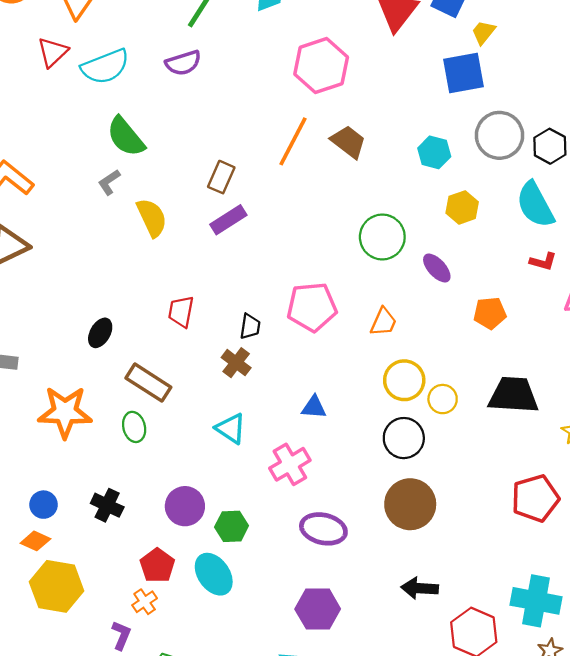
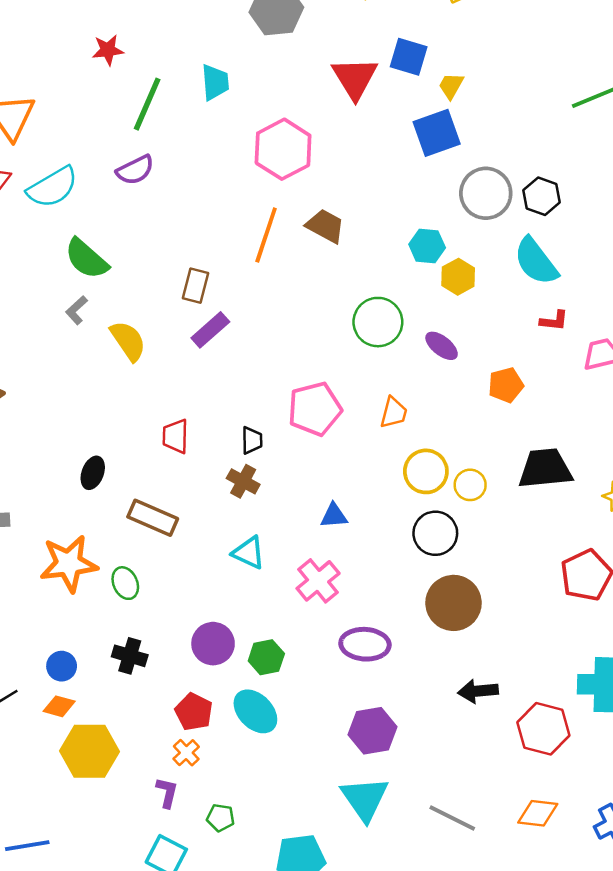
cyan hexagon: (434, 152) -> (427, 246), moved
green ellipse: (134, 427) -> (125, 583), moved

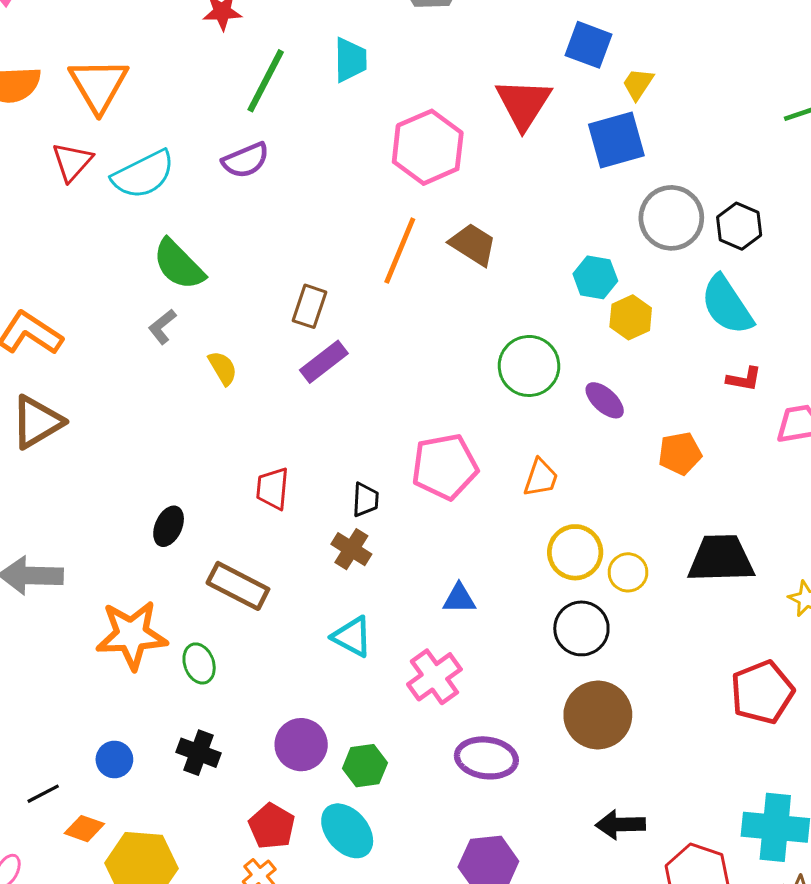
red triangle: (355, 78) -> (523, 104), moved
yellow semicircle: (128, 341) -> (223, 368), size x0.7
orange diamond: (59, 706) -> (84, 829), moved

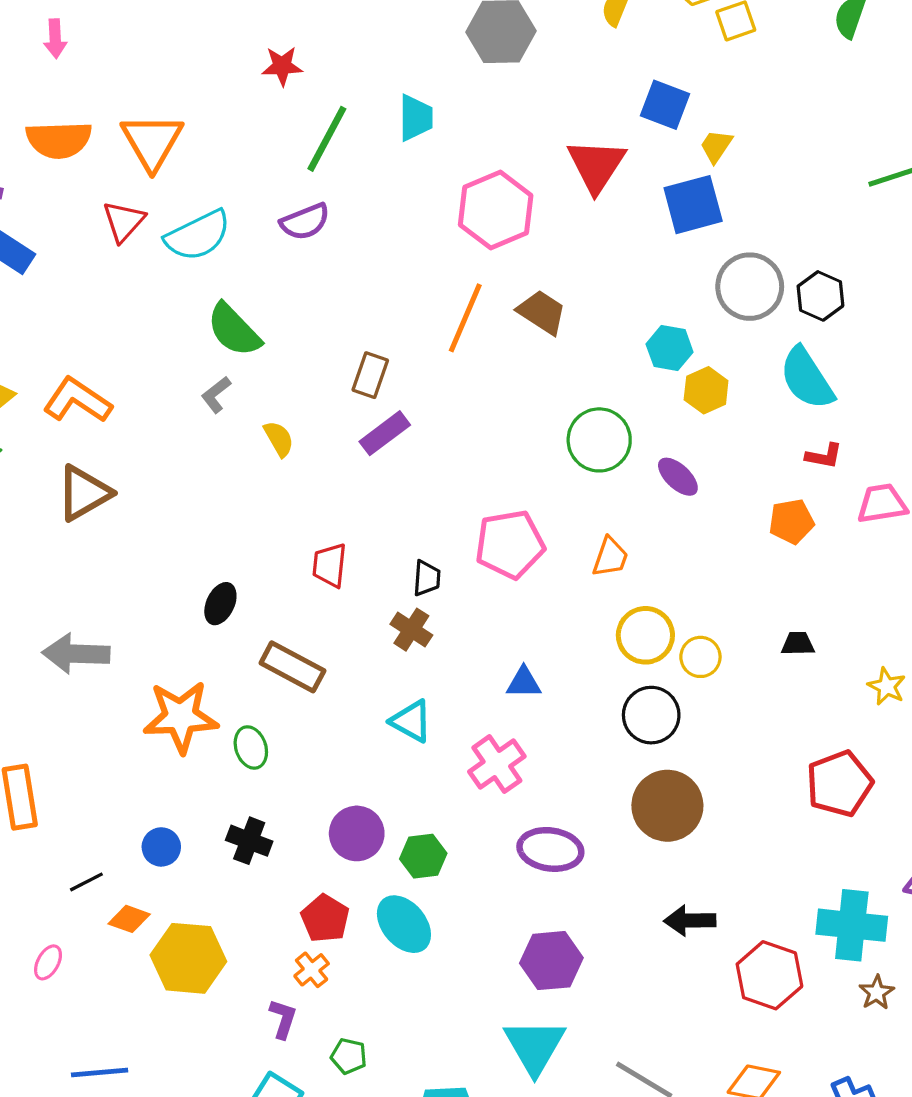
orange pentagon: (680, 453) -> (791, 521), moved
black trapezoid: (721, 559) -> (798, 644), size x0.5

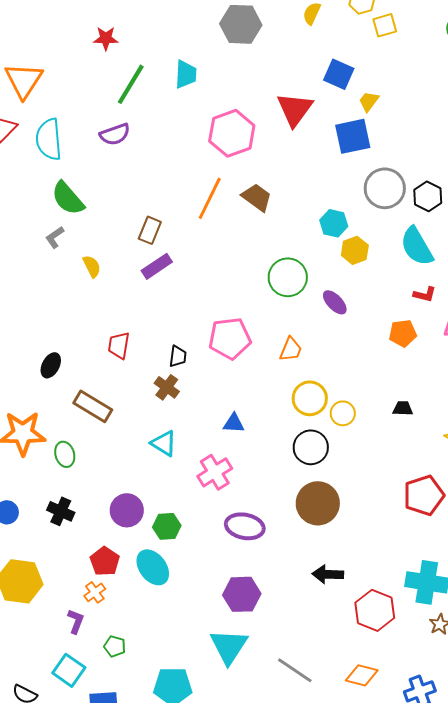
cyan semicircle: (198, 235) -> (49, 139), turned 108

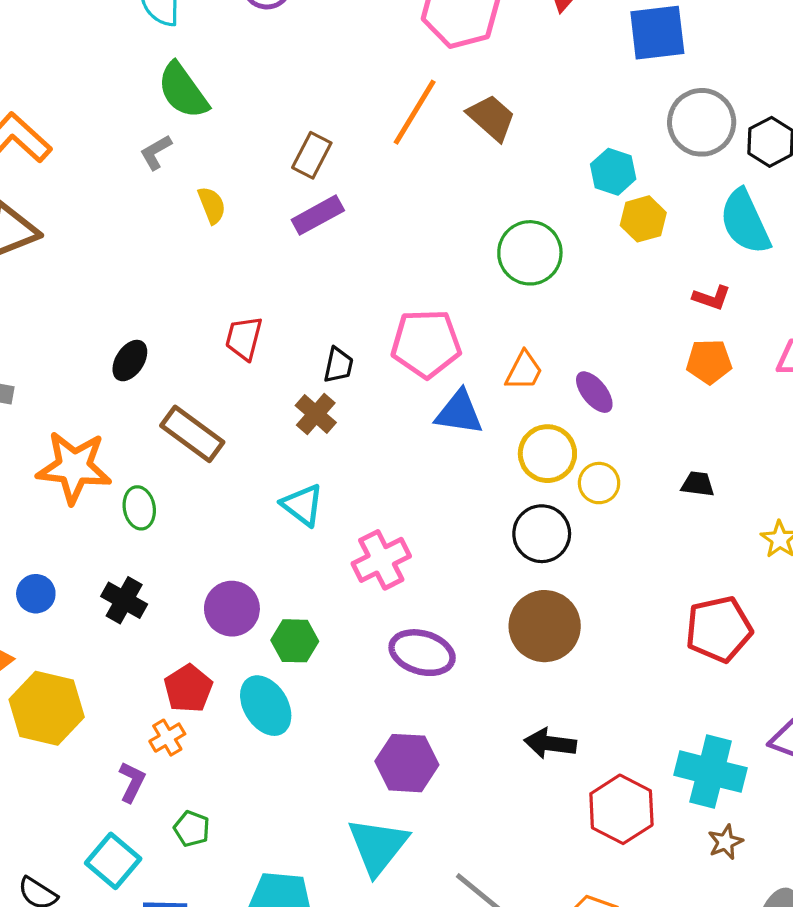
red L-shape: (425, 294) -> (712, 298), moved
purple ellipse: (335, 302) -> (594, 392), moved
blue triangle: (234, 423) -> (459, 412), moved, size x1.4

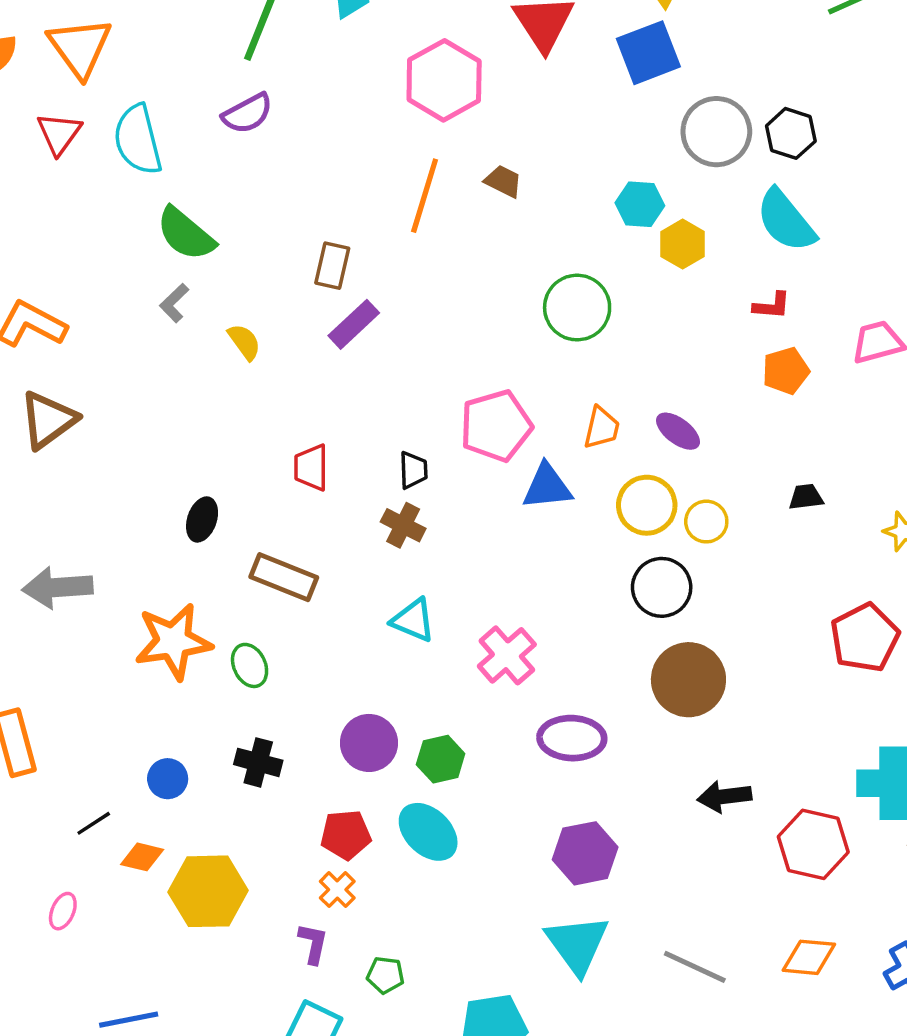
brown trapezoid: (491, 118) -> (503, 181), size x0.7
red pentagon: (188, 689) -> (346, 835), turned -30

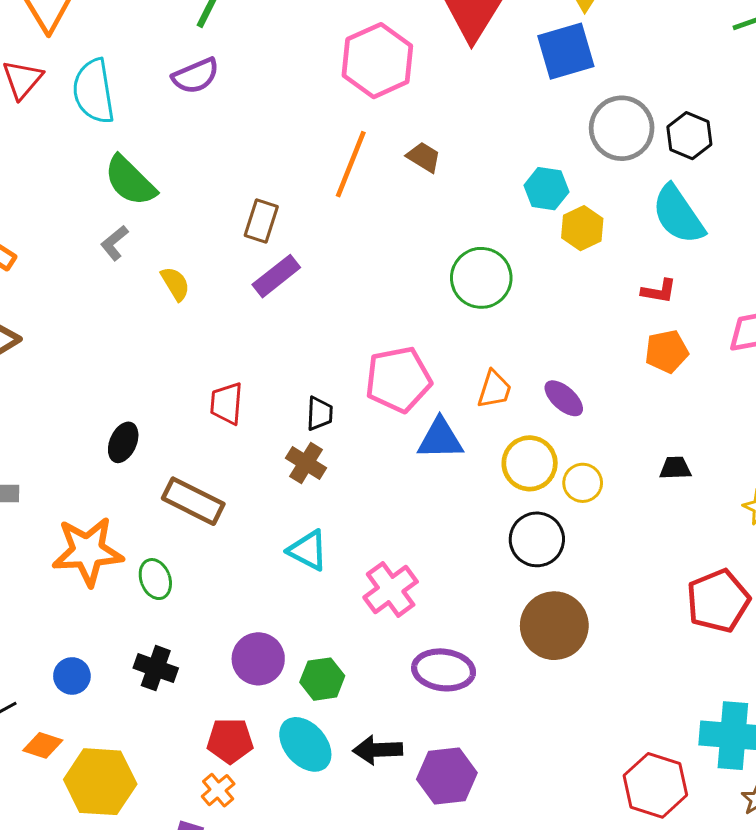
black arrow: (724, 796) -> (378, 750), moved

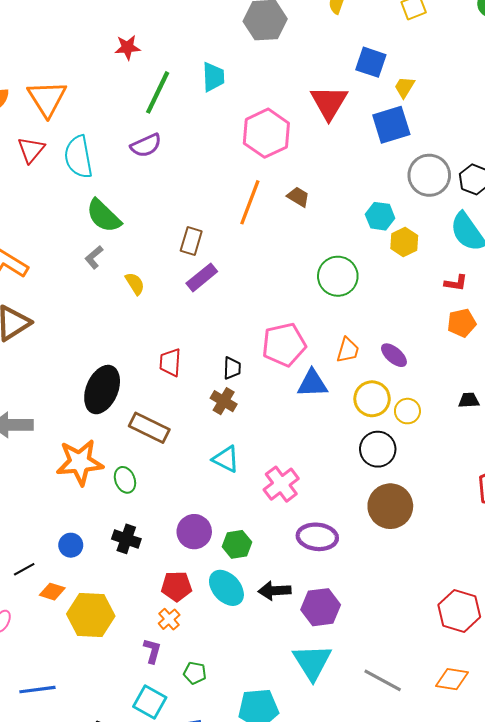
black ellipse: (123, 442) -> (102, 390), size x1.8

